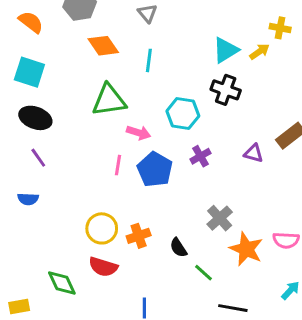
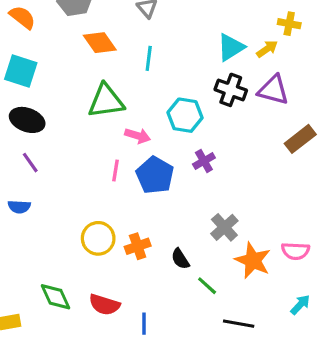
purple triangle: (254, 153) -> (273, 90), moved, size x1.5
red semicircle: (103, 267) -> (104, 305), moved

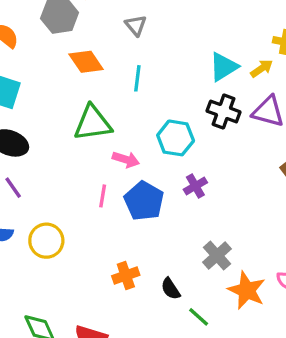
yellow circle: (98, 238) -> (46, 241), moved

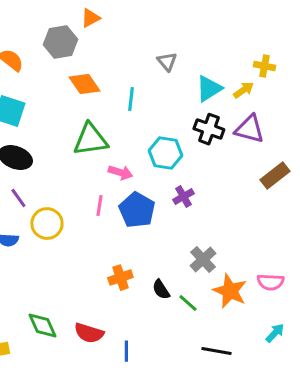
gray triangle: (136, 25) -> (167, 62), moved
yellow circle: (46, 241) -> (47, 224), moved
green line: (199, 317) -> (188, 303), moved

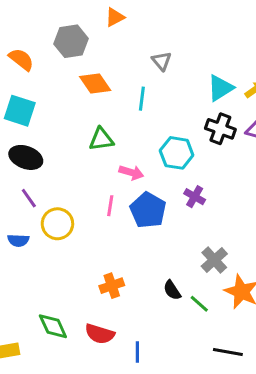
orange triangle: (90, 18) -> (115, 17), moved
gray triangle: (167, 62) -> (162, 61), moved
green triangle: (90, 140) -> (101, 139), size x0.7
purple cross: (183, 197) -> (195, 197), turned -30
orange cross: (120, 278) -> (112, 286), moved

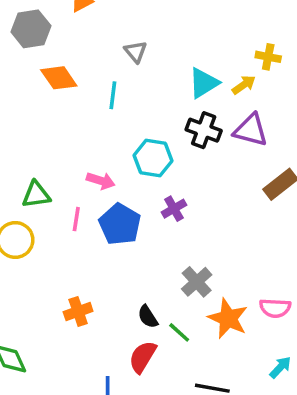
green triangle: (101, 139) -> (36, 195), moved
purple cross: (195, 197) -> (174, 209), turned 30
red semicircle: (100, 334) -> (143, 357), moved, turned 104

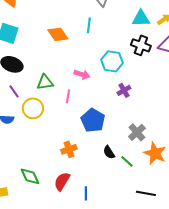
orange diamond: (59, 78) -> (58, 34), moved
cyan triangle: (204, 83) -> (141, 18), turned 30
blue pentagon: (120, 224) -> (93, 120), moved
red semicircle: (143, 357) -> (62, 181), moved

